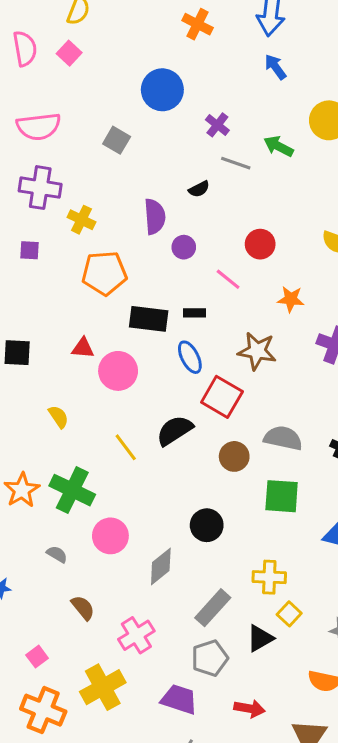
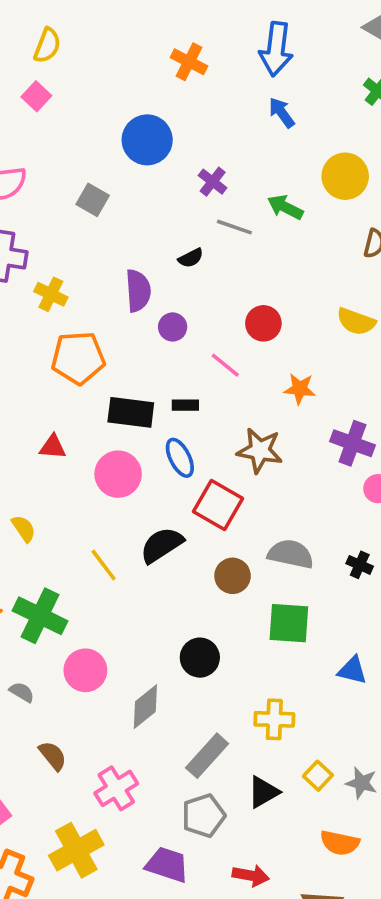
pink circle: (118, 371) -> (118, 474), moved
yellow square: (289, 614) -> (318, 776), moved

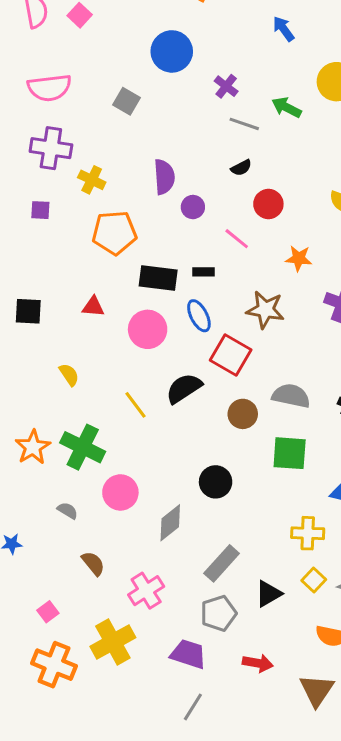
black semicircle: (191, 258) -> (241, 168), moved
yellow cross: (274, 719) -> (308, 533), moved

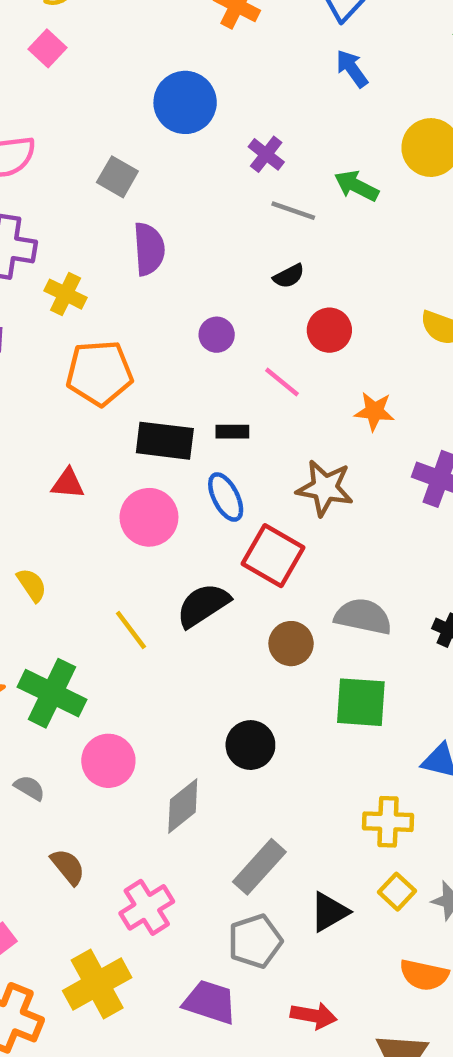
purple semicircle: (164, 177) -> (149, 249), moved

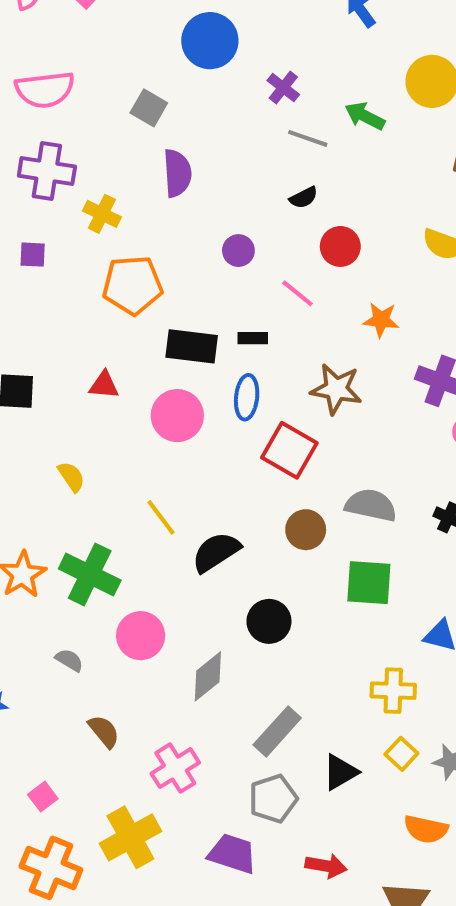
blue ellipse: (226, 497) -> (247, 397), turned 33
black semicircle: (203, 605) -> (216, 552), moved

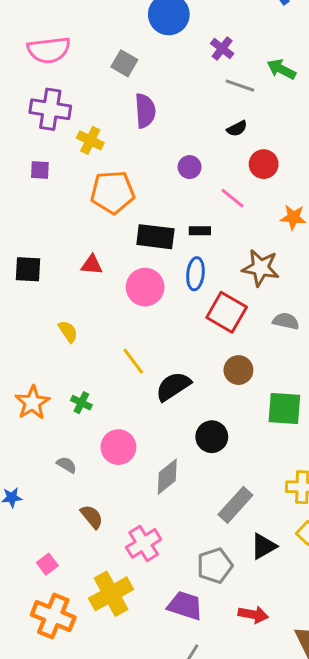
gray semicircle: (371, 505) -> (286, 321), moved, size x0.7
green cross: (90, 575) -> (81, 403), size x0.5
gray rectangle: (277, 731) -> (235, 505), moved

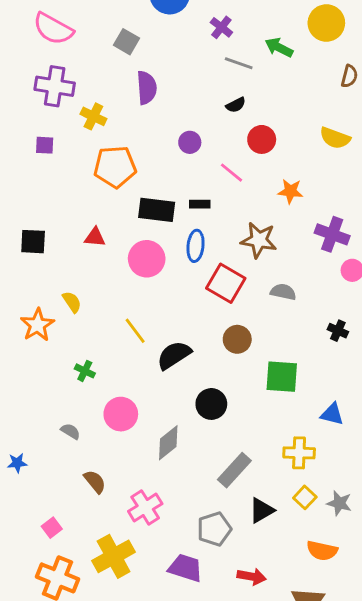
pink semicircle: (49, 50) -> (53, 29), turned 36
orange star: (32, 403) -> (37, 325), moved

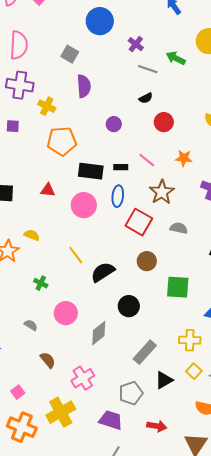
pink semicircle: (53, 29) -> (19, 45), turned -116
pink line: (231, 173) -> (147, 160), moved
brown star: (259, 240) -> (162, 192), turned 30
yellow semicircle: (72, 302) -> (32, 235), turned -35

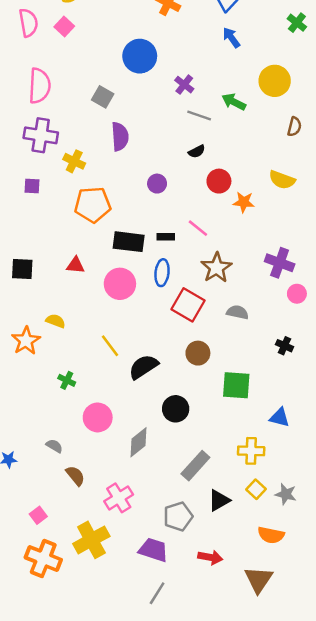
orange star: (184, 158) -> (244, 202), moved
gray semicircle: (31, 325) -> (54, 446), moved

